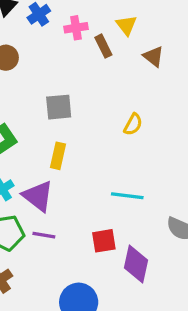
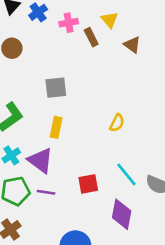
yellow semicircle: (133, 124) -> (117, 123), moved
cyan line: (127, 196) -> (127, 174), moved, turned 45
red square: (104, 241) -> (88, 184), moved

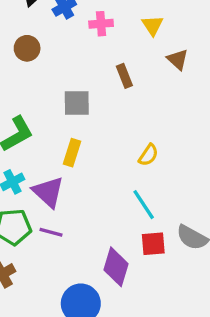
brown rectangle: (91, 37) -> (124, 76), moved
cyan line: (127, 174) -> (144, 205), moved
red square: (88, 184) -> (153, 244), moved
purple diamond: (122, 214) -> (116, 267), moved

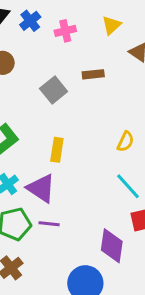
yellow triangle: (153, 25) -> (111, 25), turned 30
brown rectangle: (124, 76) -> (93, 74), turned -66
gray square: (77, 103) -> (54, 90), moved, turned -30

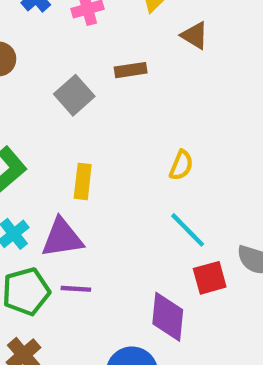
purple triangle: (41, 188) -> (62, 238), turned -40

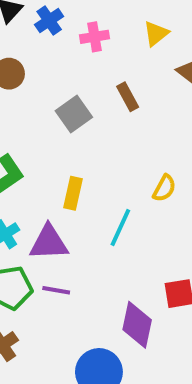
brown rectangle: (131, 70) -> (128, 97), turned 64
cyan line: (188, 230) -> (120, 227), moved, turned 63

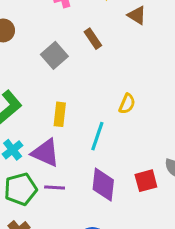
purple triangle: (49, 243) -> (45, 153), turned 32
purple diamond: (137, 325) -> (103, 185), moved

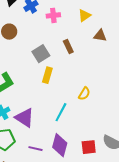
brown triangle: (137, 15) -> (100, 36), turned -32
yellow rectangle: (60, 114) -> (47, 75), moved
purple line: (55, 188) -> (35, 149), moved

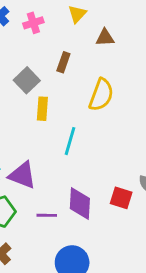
brown rectangle: (68, 46) -> (63, 62), turned 56
yellow semicircle: (84, 94) -> (101, 95), moved, size x1.6
cyan line: (61, 112) -> (70, 141), moved
red square: (89, 147) -> (121, 198), turned 35

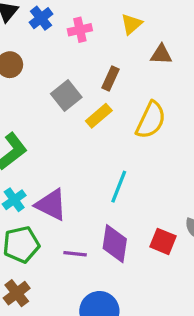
yellow rectangle: (42, 109) -> (99, 116), moved, turned 40
cyan line: (70, 141) -> (119, 187), moved

